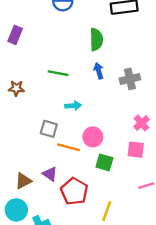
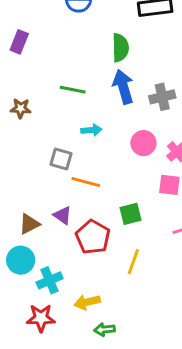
blue arrow: (99, 71) -> (123, 87), size x1.6
pink circle: (93, 137) -> (143, 143), moved
green square: (104, 162) -> (130, 214), moved, turned -30

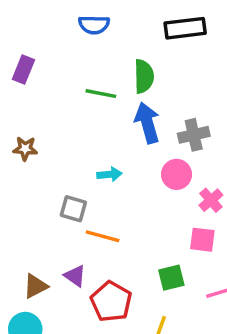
green line: (73, 90) -> (101, 94), moved
pink circle: (143, 143) -> (177, 174), moved
green square: (130, 214) -> (171, 278), moved

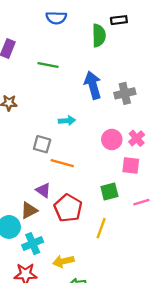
black rectangle: (185, 28) -> (119, 20), size x0.6
green semicircle: (144, 76) -> (99, 35), moved
green line: (101, 94) -> (48, 65), moved
pink circle: (177, 174) -> (112, 139), moved
brown triangle: (36, 286) -> (29, 210), moved

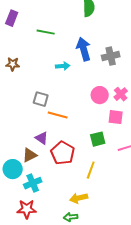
cyan arrow: (67, 121) -> (63, 66), moved
yellow arrow: (63, 261) -> (79, 198), moved

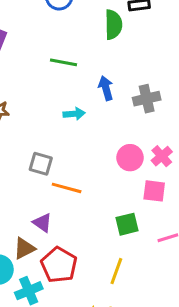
green line: (46, 32) -> (63, 62), moved
blue arrow: (84, 49) -> (106, 88), size x0.7
red pentagon: (63, 153) -> (59, 265), moved

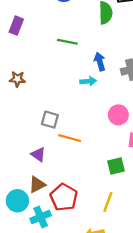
cyan arrow: (74, 114) -> (88, 81), moved
purple triangle: (42, 223) -> (38, 154), moved

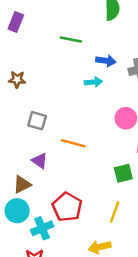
blue arrow: (100, 62) -> (106, 61), turned 114
gray square: (50, 120) -> (37, 121), moved
brown triangle: (37, 185) -> (22, 184), moved

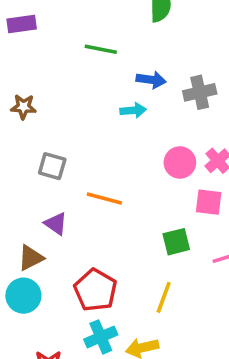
purple rectangle: (16, 22) -> (22, 24), turned 60
cyan cross: (42, 228) -> (101, 337), moved

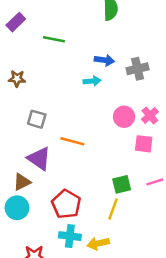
purple rectangle: (22, 24) -> (16, 22), turned -36
green line: (101, 49) -> (54, 39), moved
purple triangle: (56, 224) -> (39, 159), size x1.5
green square: (176, 242) -> (122, 184), moved
cyan cross: (101, 337) -> (70, 236), turned 30

